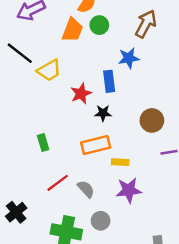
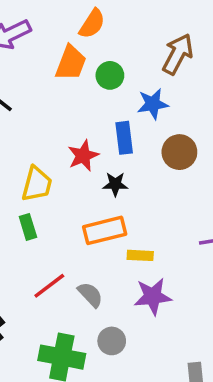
green circle: (99, 25) -> (110, 75), moved
yellow trapezoid: (49, 70) -> (37, 184), moved, turned -45
brown circle: (152, 120) -> (179, 152), moved

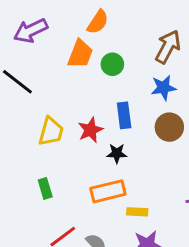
blue star: (153, 104) -> (163, 88), moved
yellow trapezoid: (37, 184) -> (51, 131), moved

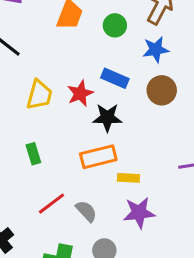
green circle: (112, 64) -> (115, 25), moved
blue rectangle: (124, 115) -> (115, 78), turned -60
black star: (117, 153) -> (107, 118), size x1.4

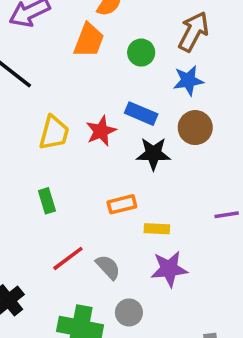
black star: (107, 118) -> (153, 154), moved
orange rectangle: (98, 157) -> (122, 204), size x0.7

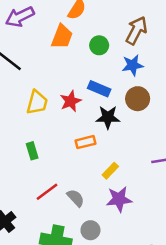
orange rectangle: (122, 204) -> (85, 142), moved
yellow rectangle: (157, 229) -> (110, 171), turned -49

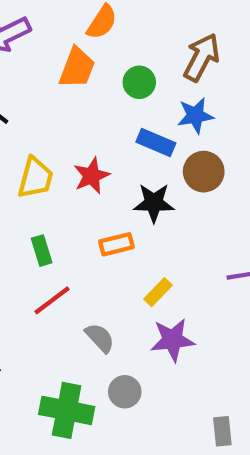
blue rectangle: (99, 89) -> (156, 143), moved
green rectangle: (32, 151) -> (42, 251), moved
red line: (47, 192) -> (52, 300), moved

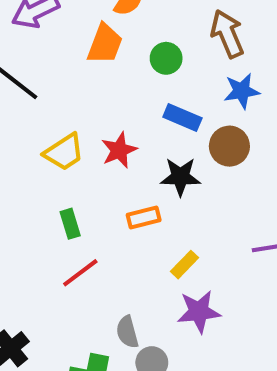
brown arrow: (202, 57) -> (227, 34), turned -51
blue star: (195, 116) -> (242, 91), moved
yellow trapezoid: (35, 178) -> (64, 152), turned 42
gray semicircle: (100, 338) -> (127, 332), moved, turned -152

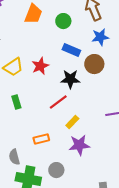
orange rectangle: (144, 218) -> (41, 139), moved
red line: (80, 273) -> (58, 102), moved
gray semicircle: (127, 332) -> (14, 157), moved

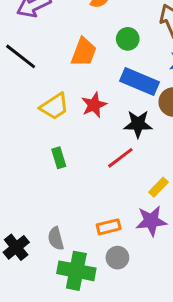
orange trapezoid: (33, 14) -> (84, 52), moved
blue rectangle: (71, 50) -> (139, 81), size x1.4
yellow rectangle: (72, 122) -> (159, 187), moved
orange rectangle: (41, 139) -> (109, 227), moved

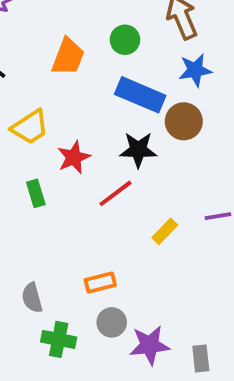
red star: (94, 105) -> (74, 157), moved
purple star: (151, 221) -> (150, 345), moved
green cross: (76, 271) -> (59, 339), size x0.7

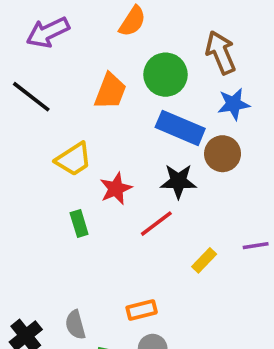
green circle: (125, 40) -> (166, 75), size x1.5

